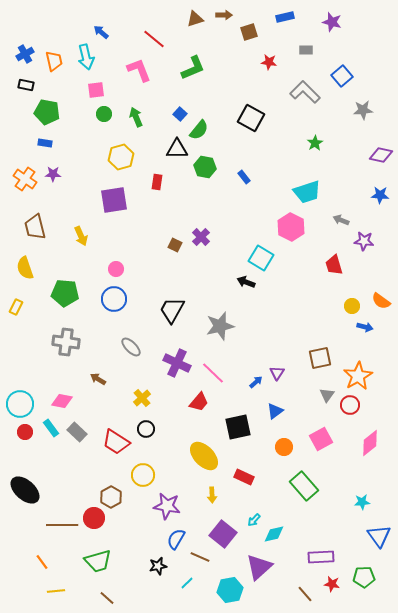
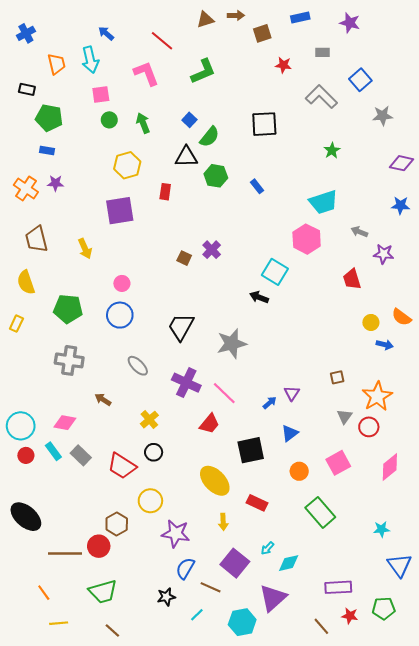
blue cross: (25, 54) -> (26, 33), moved
black square: (251, 118) -> (264, 124), turned -32
brown square: (320, 358) -> (337, 377), size x0.6

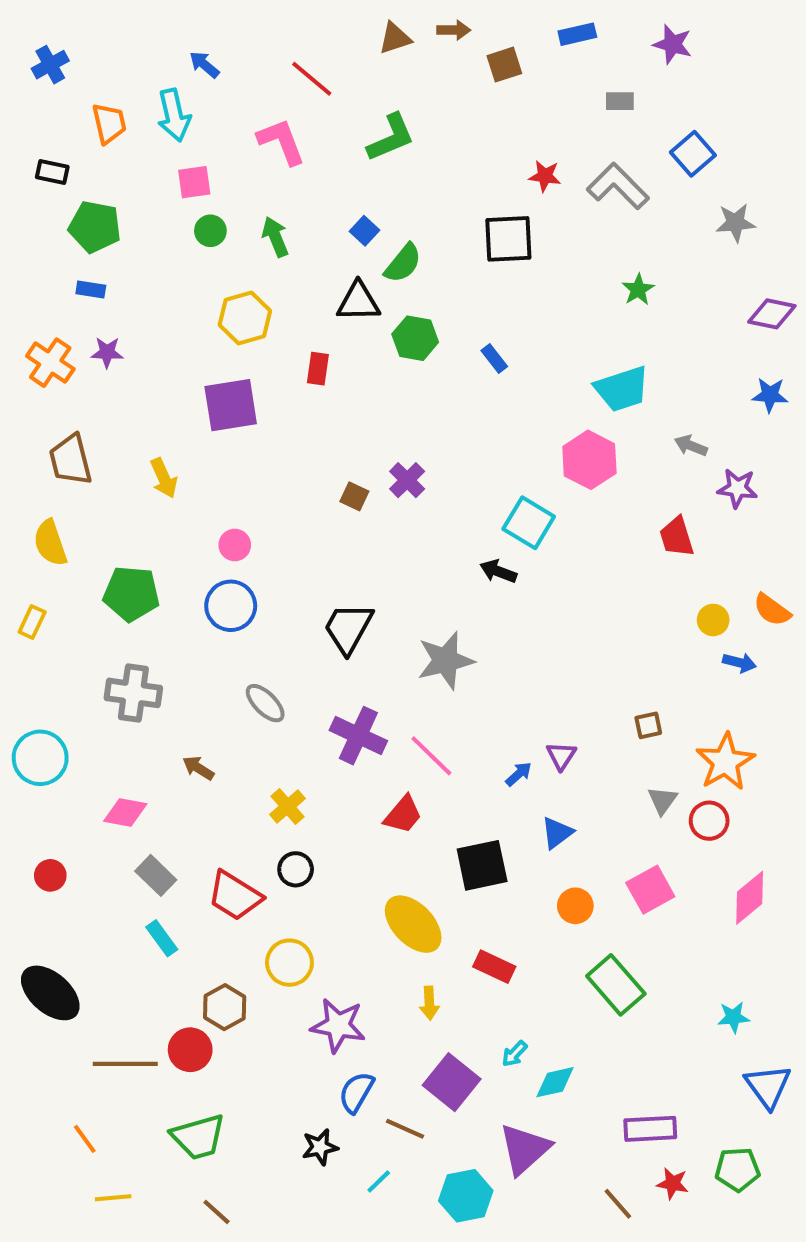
red star: (283, 65) -> (545, 176), moved
cyan circle: (21, 426) -> (40, 758), moved
cyan rectangle: (53, 451) -> (162, 938), moved

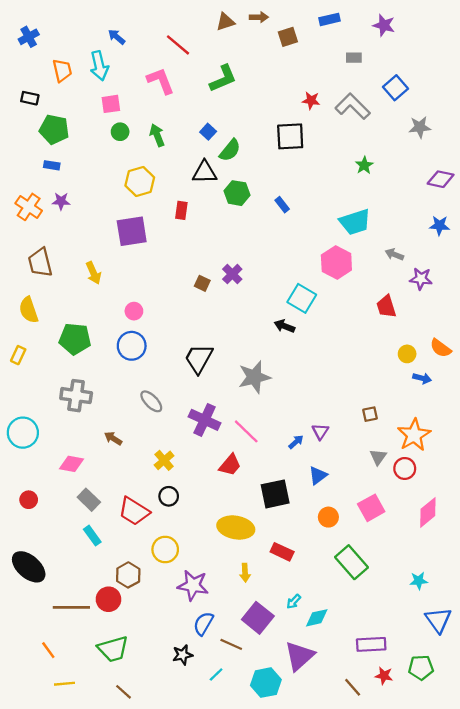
yellow ellipse: (413, 924) -> (236, 528), turned -36

